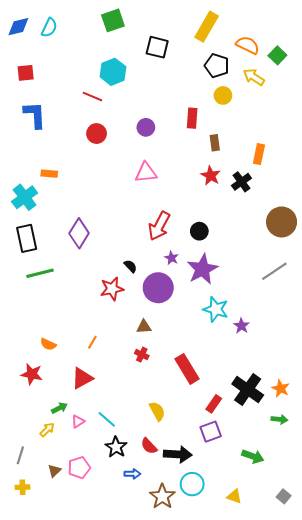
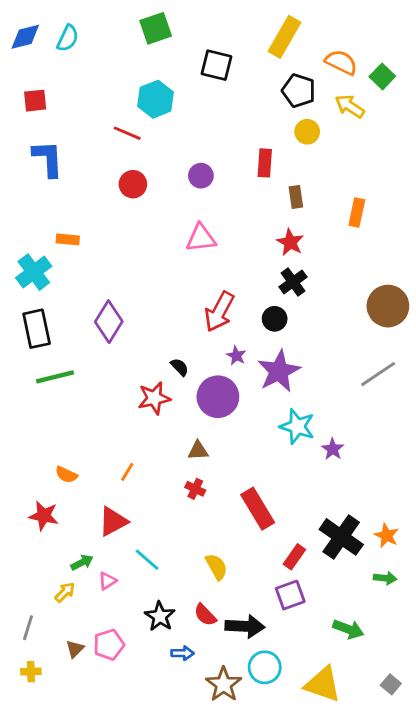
black cross: (241, 182) -> (293, 282), moved
cyan line: (107, 419) -> (147, 560), moved
yellow triangle: (234, 496) -> (323, 684), size x1.8

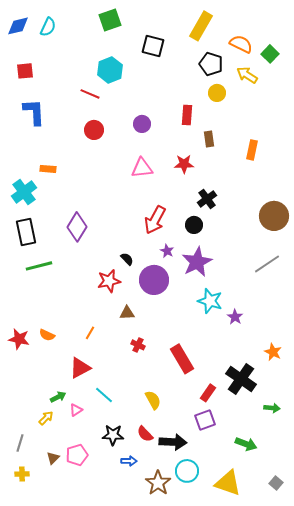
red star: (290, 242) -> (184, 164), moved, turned -30
brown triangle: (198, 451) -> (127, 313), moved
red star: (44, 516) -> (19, 339), moved
orange star: (387, 536) -> (273, 352), moved
black star: (160, 616) -> (113, 435), turned -30

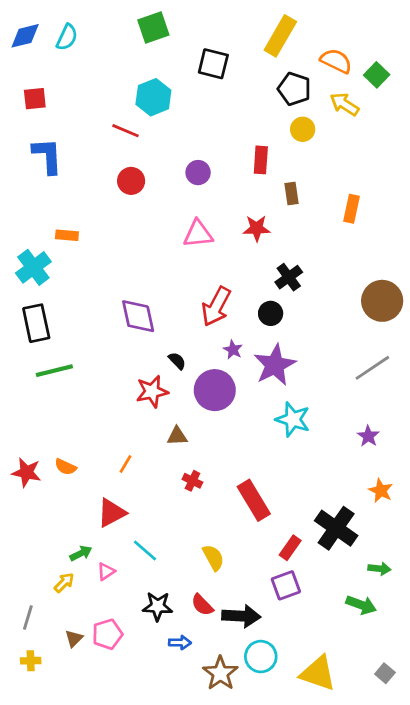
purple diamond: (77, 227) -> (138, 316), moved, turned -44
purple star: (235, 317) -> (368, 436), moved
green arrow: (246, 444) -> (361, 605), moved

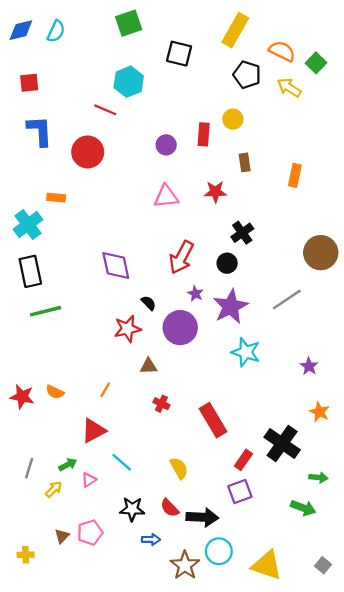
yellow circle: (303, 129) -> (233, 119), moved
red rectangle: (261, 160) -> (204, 134), moved
red circle: (131, 181) -> (88, 152), moved, size x1.4
gray line: (372, 368) -> (287, 299), moved
gray line: (28, 617) -> (29, 468), moved

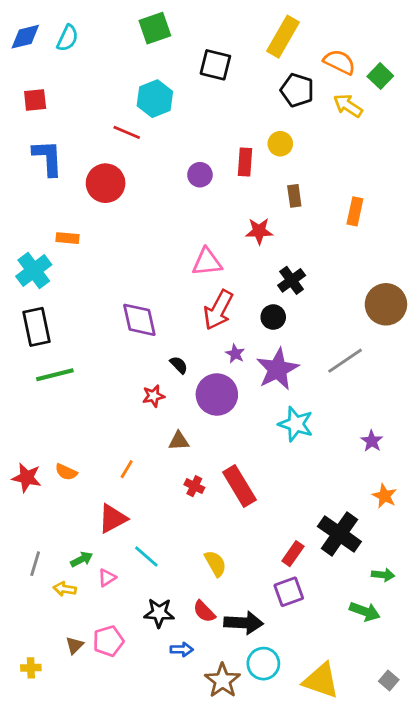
pink triangle: (166, 196) -> (207, 262), moved
red star: (128, 329) -> (153, 396), size x0.7
red rectangle: (213, 420) -> (239, 486), moved
yellow arrow: (54, 489) -> (65, 589), turned -126

